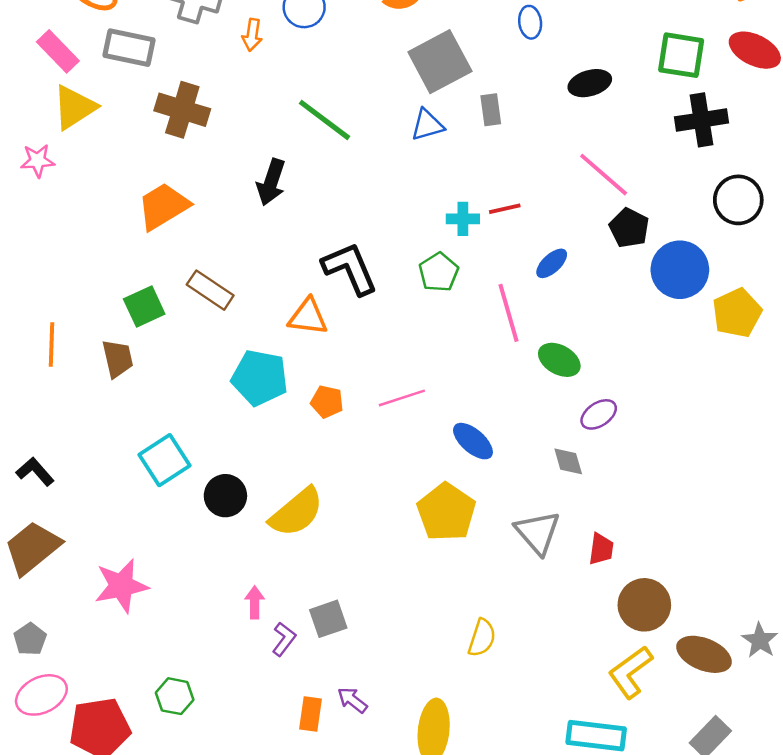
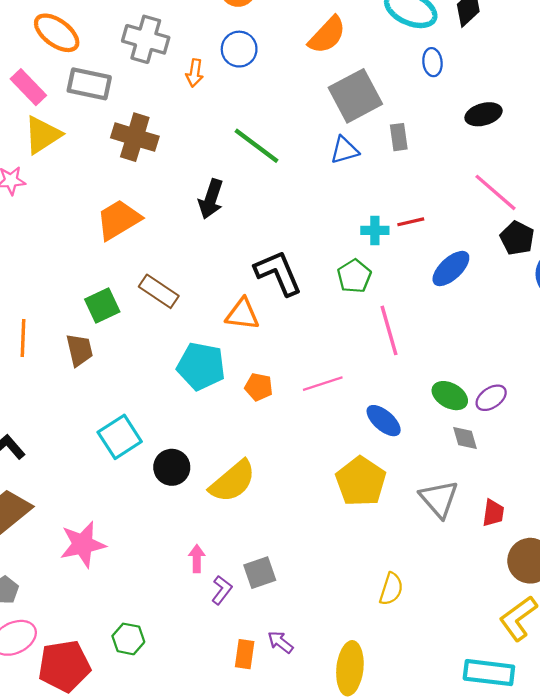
blue ellipse: (552, 263) -> (451, 269), size x1.4
pink line: (509, 313) -> (389, 330), moved
green ellipse: (559, 360) -> (450, 396), moved

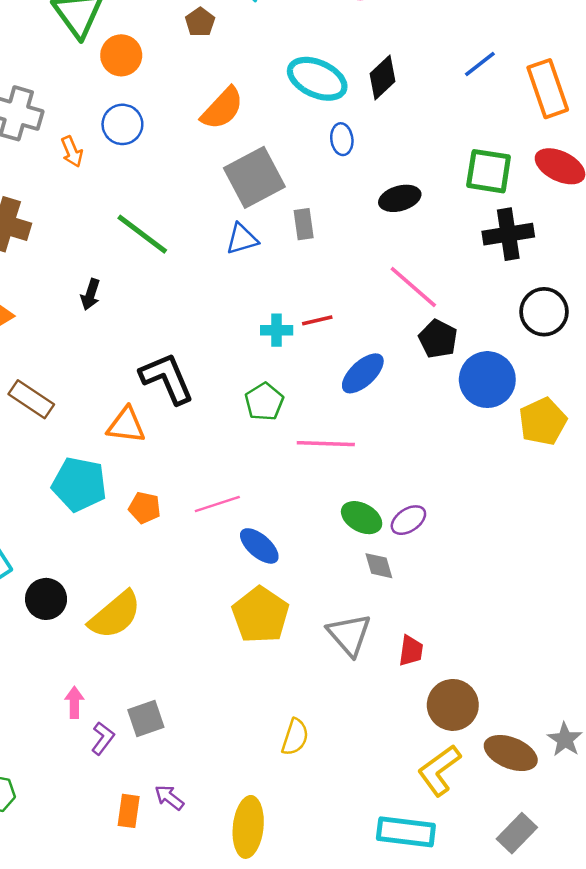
orange arrow: (195, 73) -> (72, 152), turned -32
black arrow: (211, 199) -> (90, 294), size x0.7
green pentagon: (354, 276) -> (264, 402), moved
pink line: (389, 330) -> (326, 444), moved, turned -72
blue ellipse: (384, 421) -> (259, 546), moved

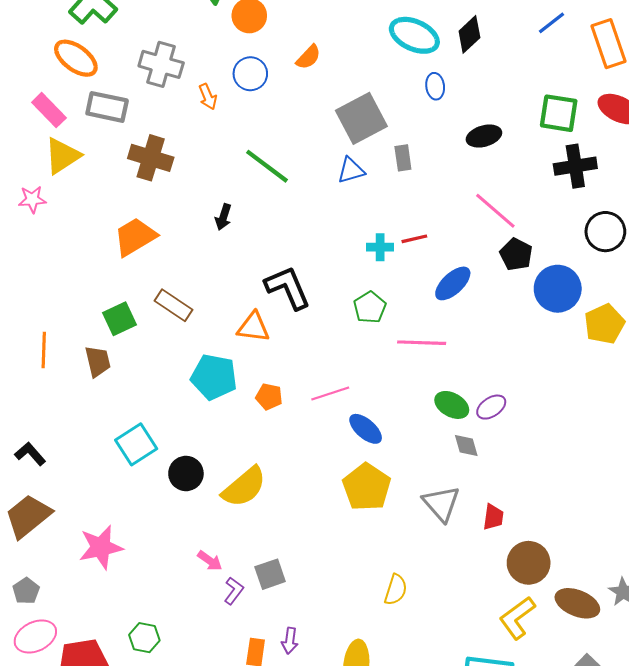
orange semicircle: (222, 108) -> (308, 57), moved, size x0.7
pink arrow: (74, 702) -> (210, 561), turned 125
purple arrow: (169, 797) -> (290, 641), turned -120

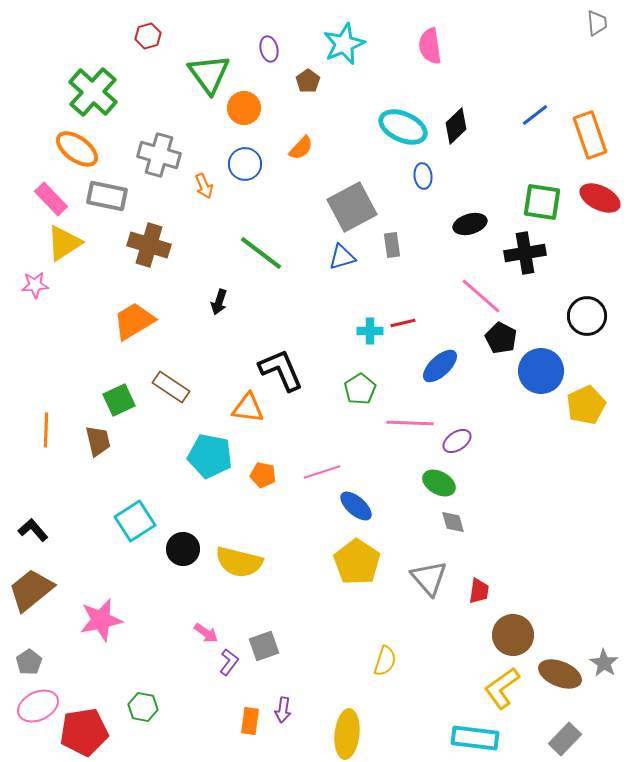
black cross: (575, 166) -> (525, 253), moved
purple ellipse: (491, 407) -> (457, 441), moved
yellow semicircle: (244, 487) -> (239, 562), turned 54

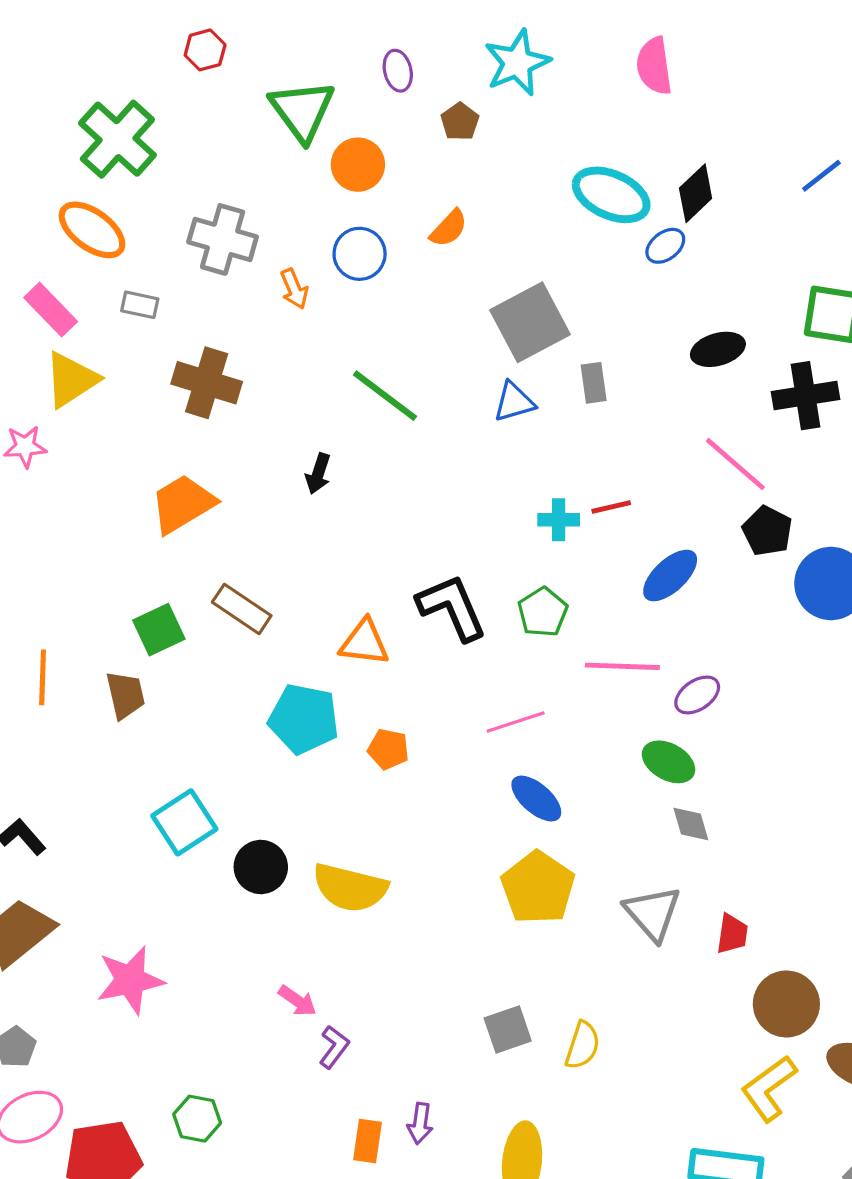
blue ellipse: (423, 176) -> (665, 246), moved, turned 60
gray rectangle: (107, 196) -> (140, 305), size x0.6
black L-shape: (281, 370) -> (452, 607), moved
pink line: (322, 472) -> (516, 722), moved
gray square: (264, 646) -> (508, 1029), moved

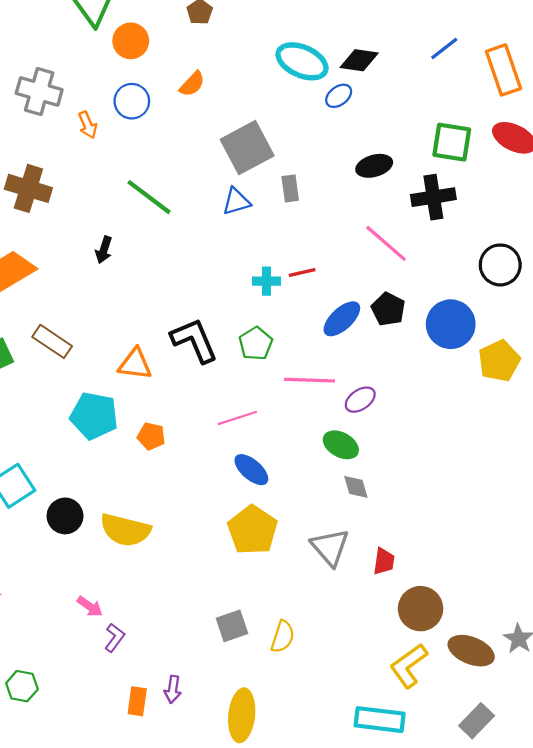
black diamond: (696, 193) -> (359, 60), turned 51
black pentagon: (767, 531) -> (388, 309), moved

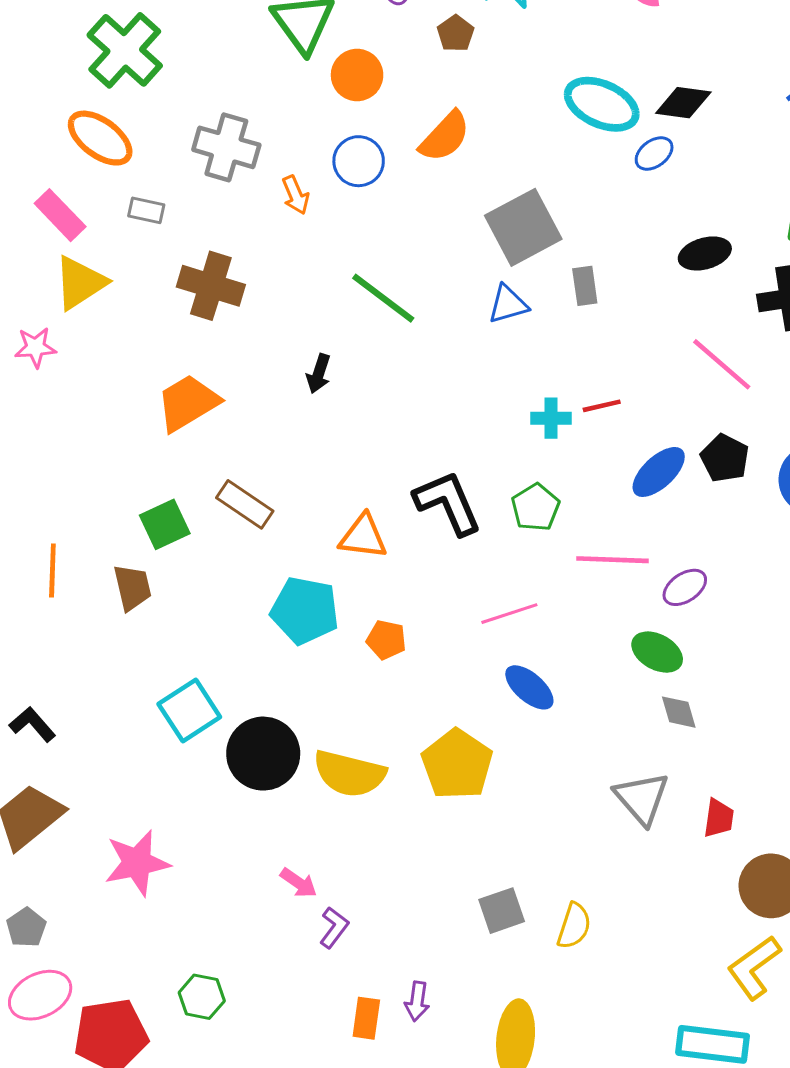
orange semicircle: (192, 84) -> (445, 137), size x1.4
black circle: (65, 516) -> (263, 754), size x1.4
yellow pentagon: (252, 530) -> (457, 764), moved

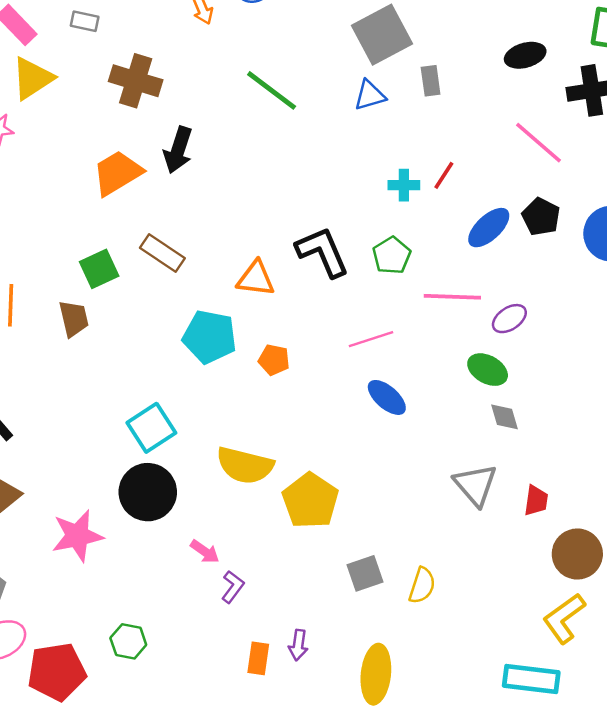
black arrow: (319, 374) -> (178, 150), moved, size x1.5
red line: (602, 406) -> (444, 175), turned -44
cyan square: (189, 710) -> (151, 428), moved
black circle: (263, 754) -> (148, 492), moved
yellow pentagon: (457, 764) -> (310, 501), moved

